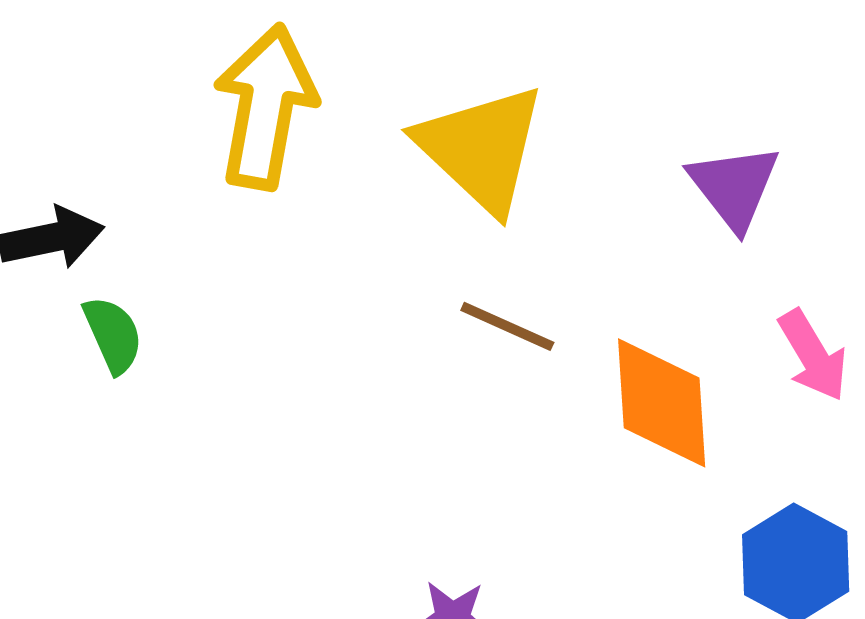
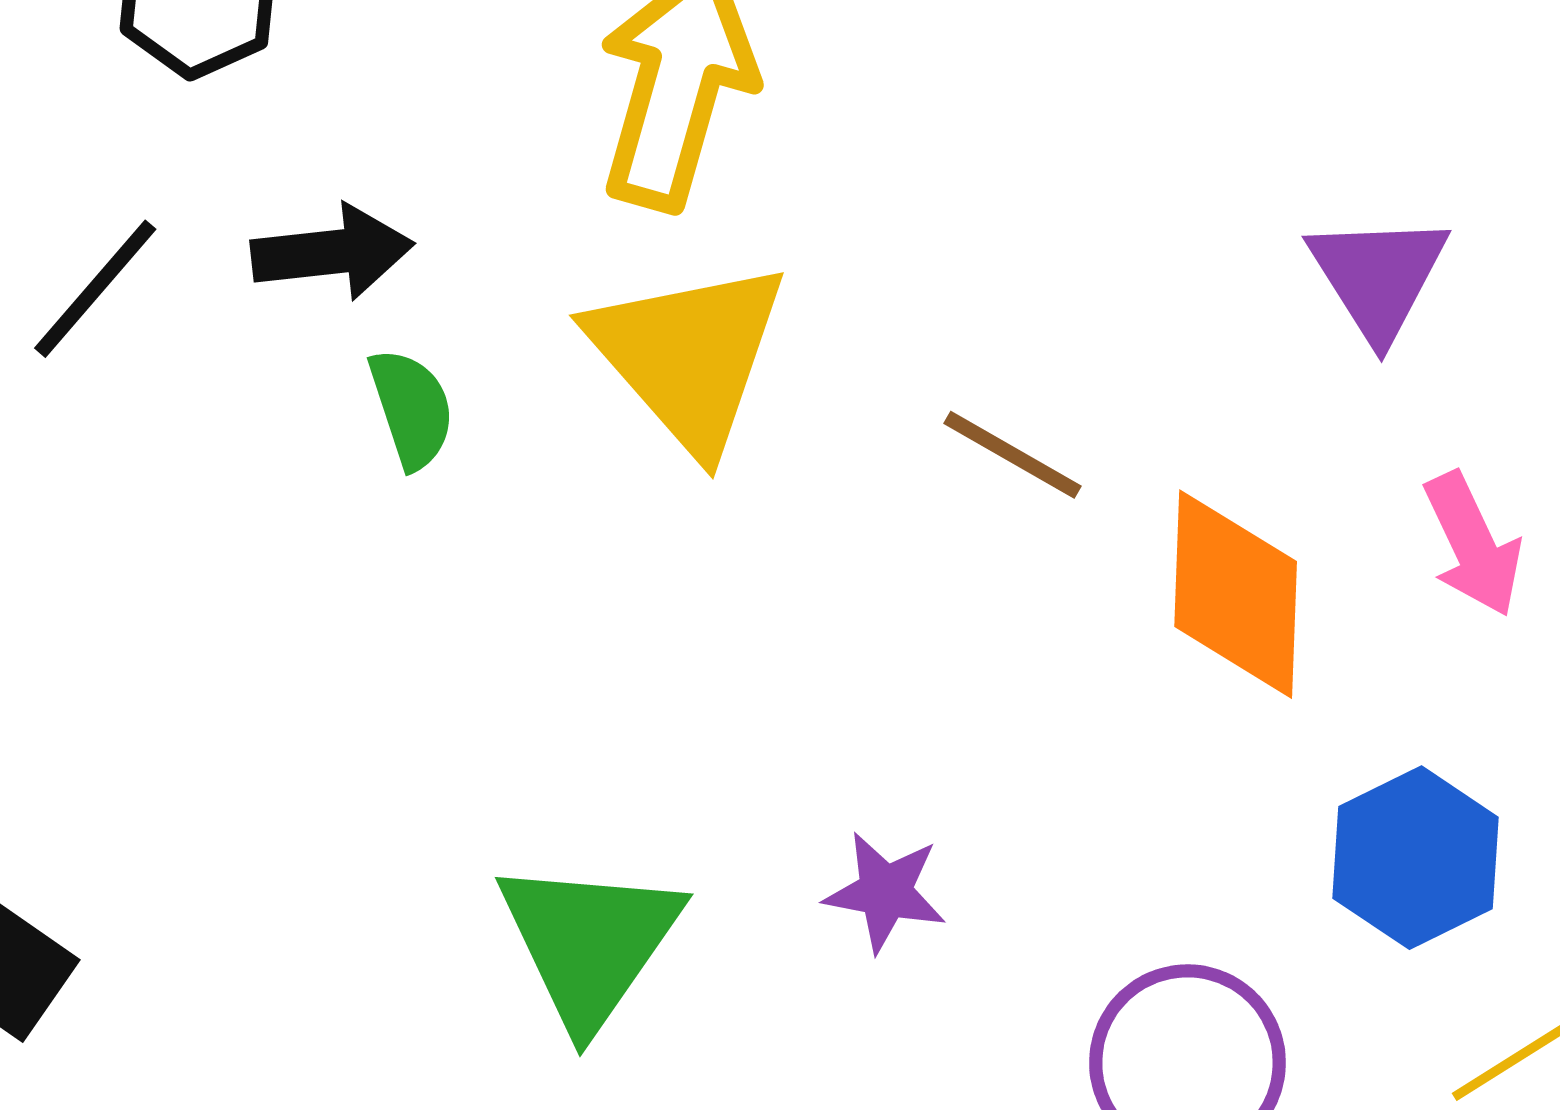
yellow triangle: (481, 148) -> (688, 356), moved

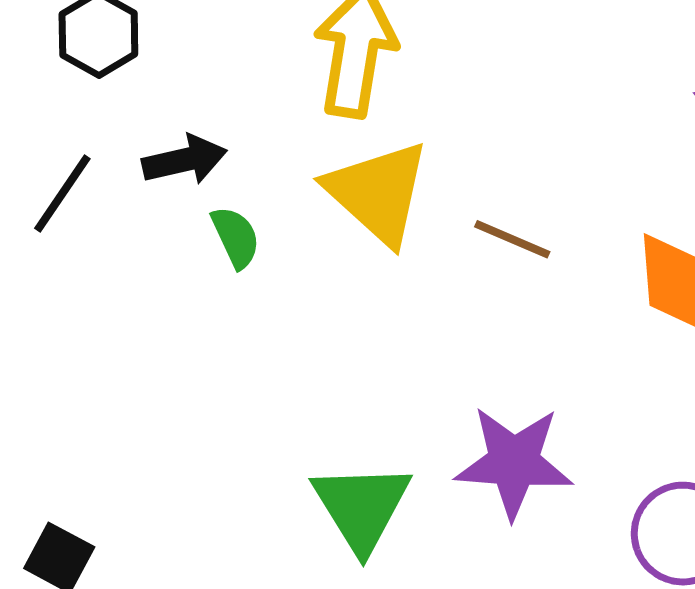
brown line: (1012, 455) -> (512, 239), moved
purple star: (885, 892) -> (514, 462), size x1.8

